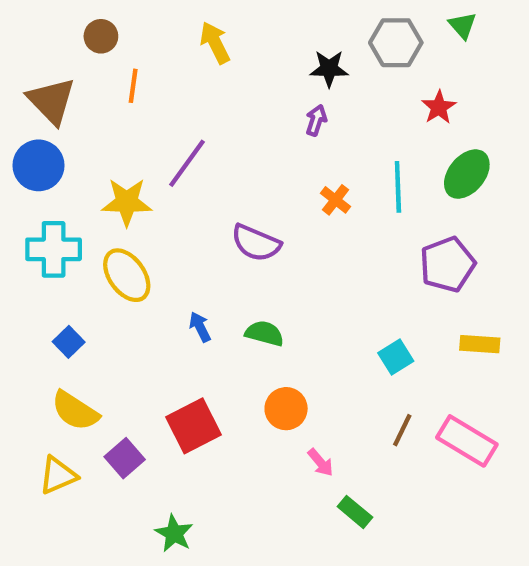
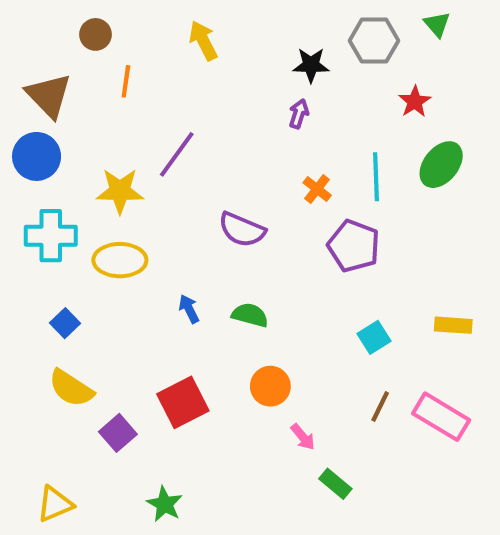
purple pentagon: (447, 264) -> (354, 246), moved, turned -30
yellow ellipse: (127, 275) -> (120, 260), turned -54
yellow triangle: (58, 475) -> (55, 504), moved

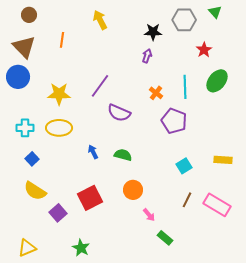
brown circle: (95, 34) -> (29, 15), moved
purple line: (177, 154) -> (100, 86), moved
cyan cross: (51, 236) -> (25, 128), moved, size x0.7

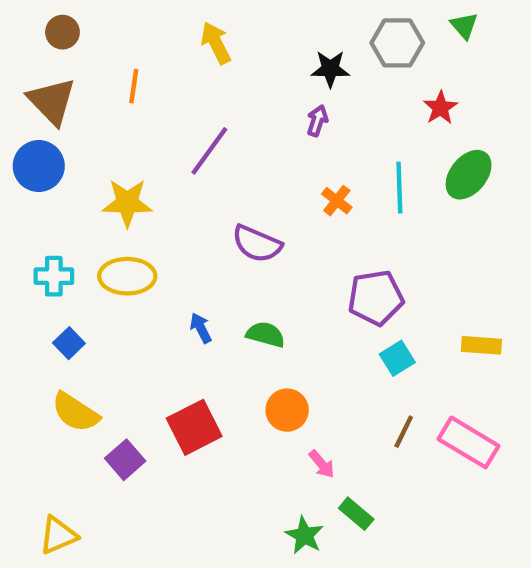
purple line: (100, 86) -> (209, 151), moved
purple pentagon: (174, 121) -> (376, 298), moved, turned -30
green star: (81, 248) -> (304, 535), moved

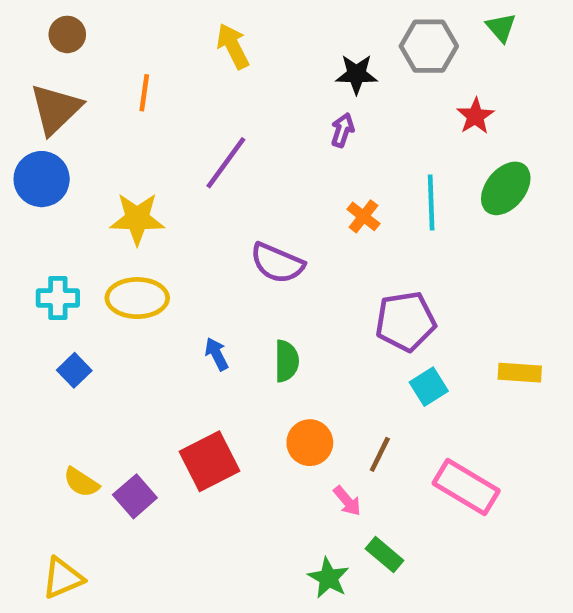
brown triangle: (52, 101) -> (56, 109), turned 30
green semicircle: (266, 334) -> (286, 361), turned 75
yellow semicircle: (75, 412) -> (81, 482), moved, size x0.7
brown line: (404, 432) -> (380, 454), moved
pink rectangle: (469, 442) -> (466, 487), moved

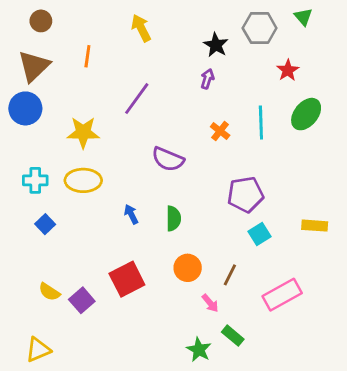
black star: (356, 74) -> (216, 45), turned 30
pink rectangle: (466, 487) -> (282, 295), turned -60

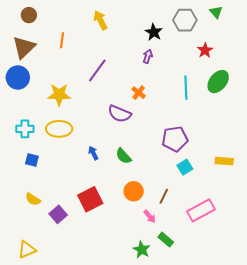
orange cross: (220, 131) -> (139, 93), moved
green semicircle: (174, 218) -> (124, 156), turned 138
blue square: (45, 224) -> (32, 160), turned -32
yellow semicircle: (49, 292) -> (33, 199), moved

